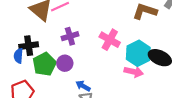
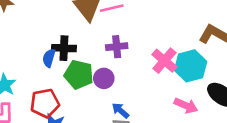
cyan hexagon: (138, 53) -> (191, 66), moved
green pentagon: (45, 64) -> (79, 75), turned 30

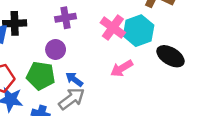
green pentagon: (79, 75) -> (41, 76), moved
pink arrow: (186, 106) -> (122, 68), moved, turned 130

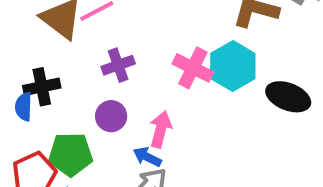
pink arrow: (122, 68) -> (161, 129), moved, turned 145
green pentagon: (41, 76) -> (71, 154), moved

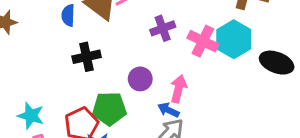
purple cross: (118, 65) -> (163, 28), moved
blue semicircle: (24, 107) -> (68, 15), moved

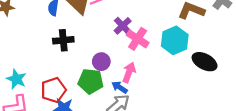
purple cross: (163, 28) -> (123, 26), turned -30
pink cross: (203, 41) -> (138, 39), moved
green pentagon: (109, 109) -> (91, 81), moved

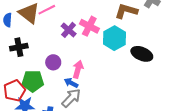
pink cross: (138, 39) -> (89, 26), moved
green pentagon: (91, 81) -> (33, 81), moved

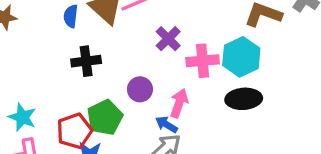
pink cross: (89, 26) -> (203, 61), moved, turned -36
black ellipse: (142, 54) -> (244, 99), moved, turned -30
green pentagon: (33, 81) -> (105, 117), turned -30

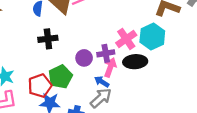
purple cross: (168, 39) -> (106, 53), moved, turned 35
pink cross: (203, 61) -> (126, 39), turned -30
black ellipse: (244, 99) -> (135, 62), moved

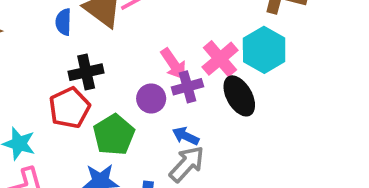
black ellipse: (135, 62) -> (239, 96), turned 70
pink arrow: (110, 67) -> (174, 64), moved, turned 132
red pentagon: (40, 86) -> (69, 108), moved

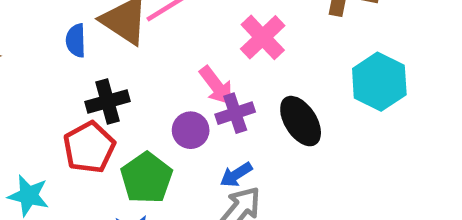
cyan hexagon: (264, 50) -> (379, 82), moved
pink cross: (220, 59) -> (263, 37), moved
blue arrow: (186, 136) -> (236, 175), turned -55

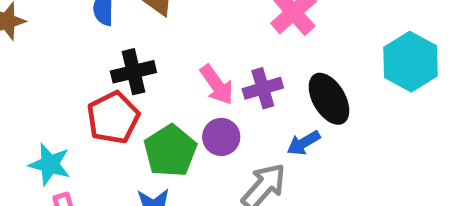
pink arrow: (216, 85) -> (217, 85), moved
purple circle: (191, 130) -> (221, 137), moved
blue arrow: (236, 175) -> (304, 143), moved

